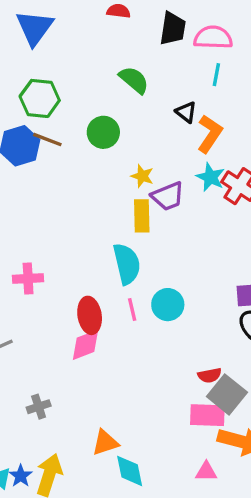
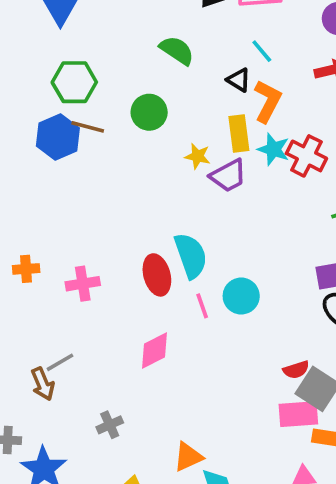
cyan line: (216, 75) -> (262, 51), moved, turned -45
yellow rectangle: (142, 216) -> (239, 134), moved
red ellipse: (90, 315) -> (157, 275), moved

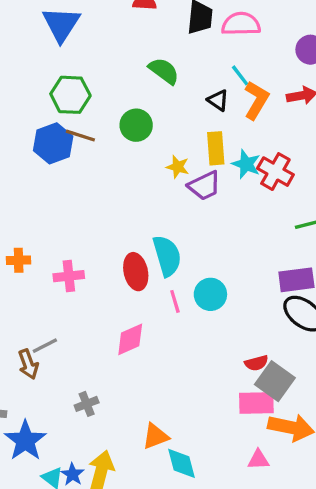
orange L-shape: (268, 101) -> (256, 100), moved

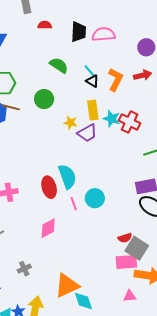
cyan line: (240, 75) -> (90, 71), moved
orange triangle: (155, 436) -> (67, 286), size x1.5

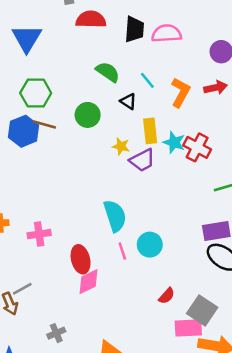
red semicircle: (45, 25) -> (91, 19), size x1.6
black triangle: (92, 81) -> (128, 101), moved
red ellipse: (49, 187) -> (81, 259), moved
red semicircle: (125, 238) -> (167, 296), moved, turned -32

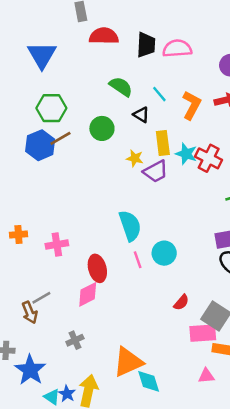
brown line: (45, 124) -> (60, 138), turned -45
pink diamond: (89, 282) -> (88, 294), moved

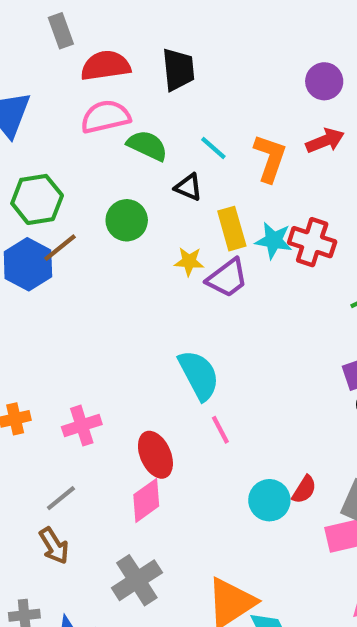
pink semicircle: (177, 48) -> (105, 117), moved
cyan circle: (164, 253) -> (269, 500), moved
gray line: (41, 298) -> (61, 498), moved
gray cross: (75, 340) -> (137, 580), size x1.6

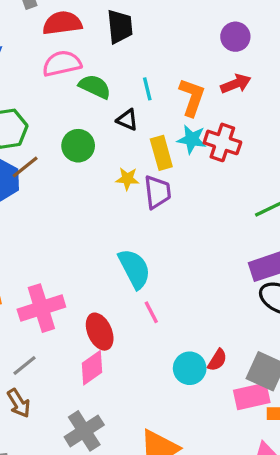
cyan line: (213, 148) -> (147, 89), turned 35
cyan star: (274, 240) -> (192, 139), moved
red cross: (312, 242) -> (222, 142), moved
purple trapezoid: (227, 278) -> (157, 192), turned -60
pink cross: (82, 426) -> (41, 308), size x1.5

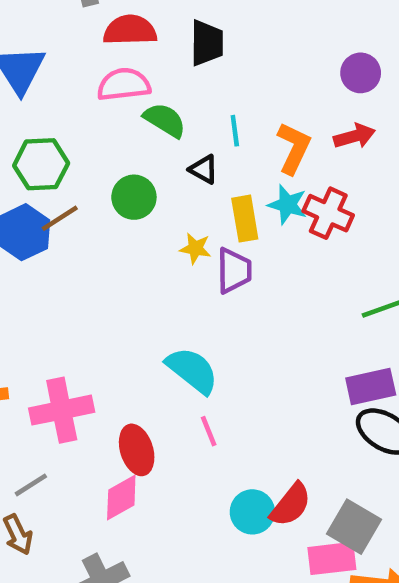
cyan semicircle: (134, 269) -> (192, 370), turned -30
red semicircle: (217, 360) -> (291, 505), size x1.5

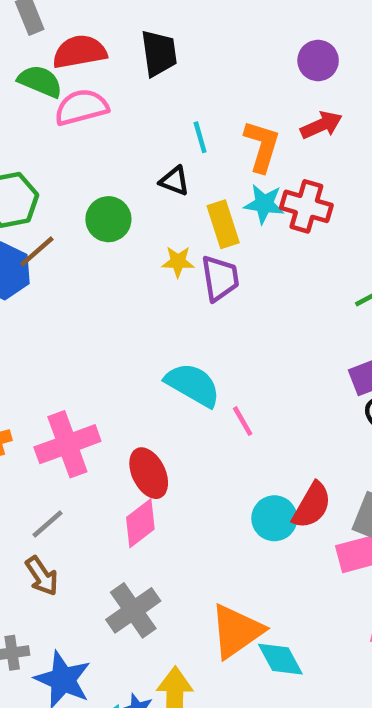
green semicircle: (165, 120) -> (40, 81), moved
pink line: (209, 431) -> (243, 421), moved

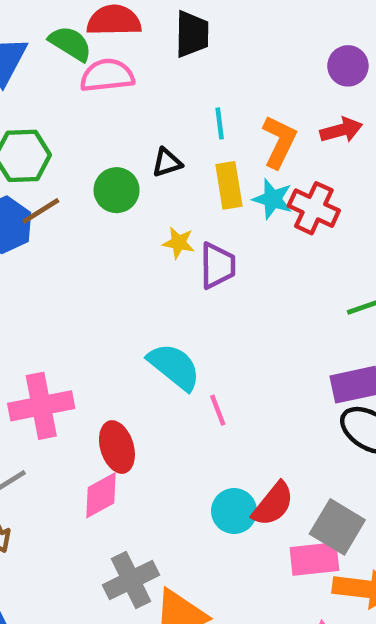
black triangle: (174, 181) -> (167, 163), moved, turned -48
yellow rectangle: (223, 224) -> (229, 185), moved
gray cross: (133, 610) -> (131, 580), moved

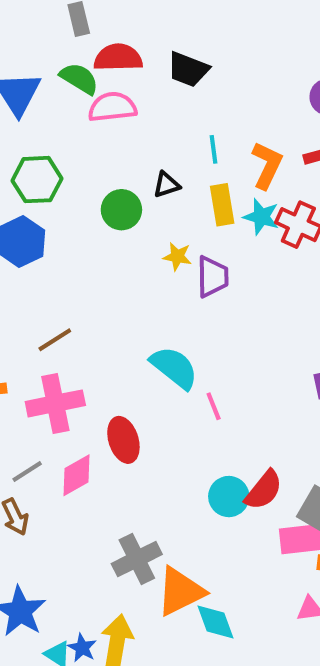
black trapezoid: (192, 34) -> (188, 69), turned 111
brown line: (41, 211) -> (55, 340), moved
pink diamond: (101, 495) -> (77, 475), moved

